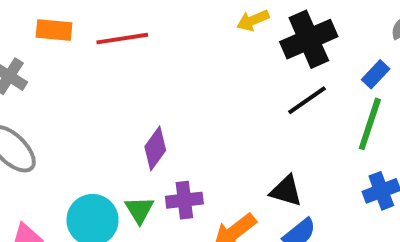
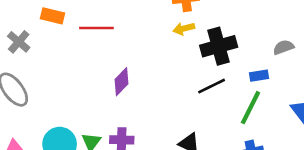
blue rectangle: (376, 74) -> (259, 76), turned 30
purple diamond: (155, 148) -> (122, 82), moved

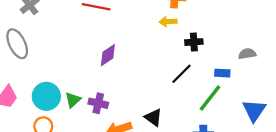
black cross: (219, 46) -> (194, 42), size x0.6
black line: (212, 86) -> (181, 74), turned -30

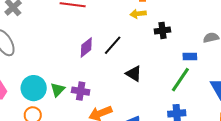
black line: (181, 74) -> (113, 45), moved
black triangle: (153, 117) -> (134, 74), moved

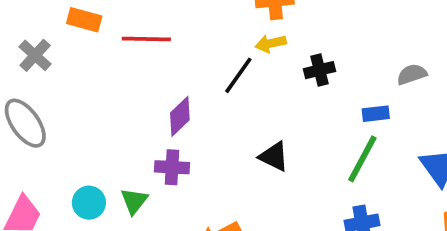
black line: (113, 45) -> (238, 75), moved
cyan circle: (34, 88) -> (89, 203), size x0.7
purple cross: (81, 91) -> (172, 167), moved

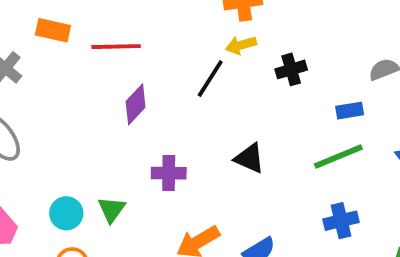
purple diamond: (180, 116) -> (136, 104), moved
green line: (362, 159) -> (338, 156), turned 42
purple cross: (172, 167) -> (169, 173), moved

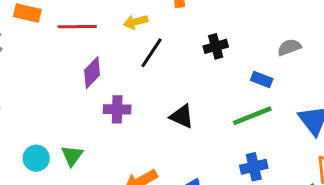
yellow arrow: (241, 45) -> (136, 22), moved
blue rectangle: (350, 111) -> (262, 80), turned 30
purple cross: (169, 173) -> (117, 109), moved

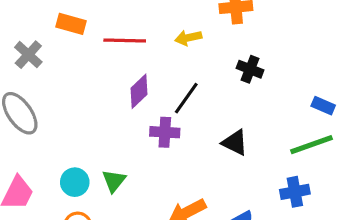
black cross: (216, 46) -> (250, 69), moved, turned 35
black line: (151, 53) -> (186, 98), moved
blue cross: (254, 167) -> (295, 192), moved

